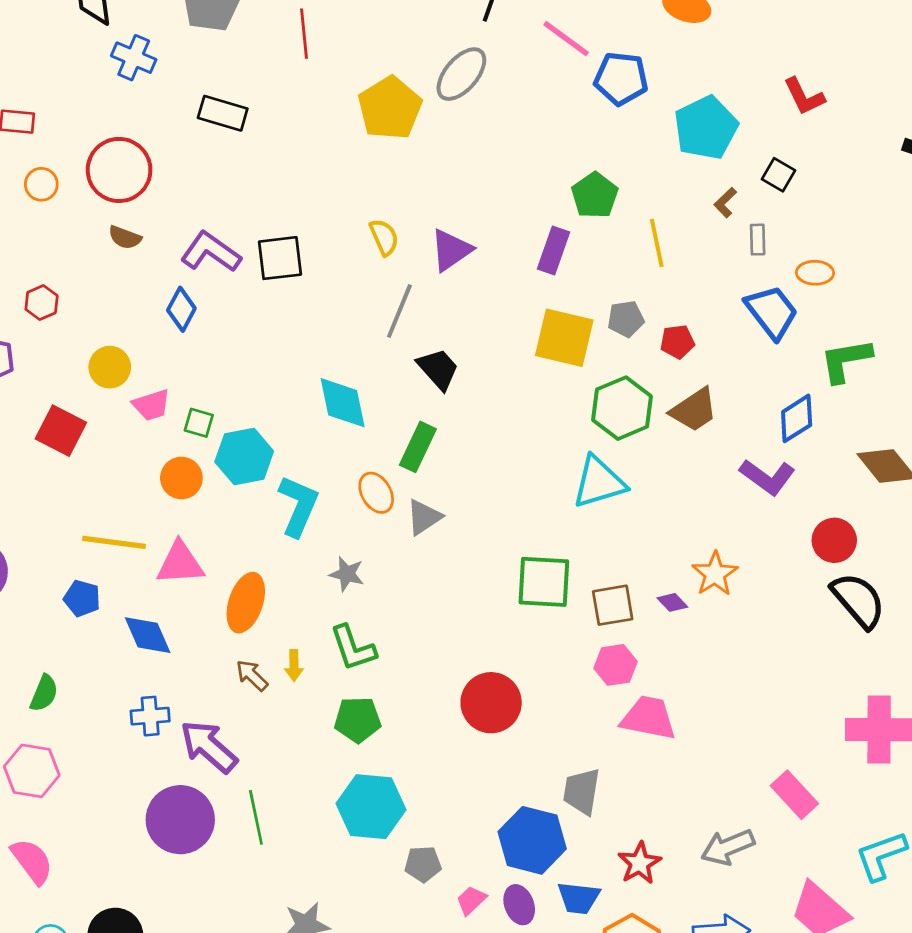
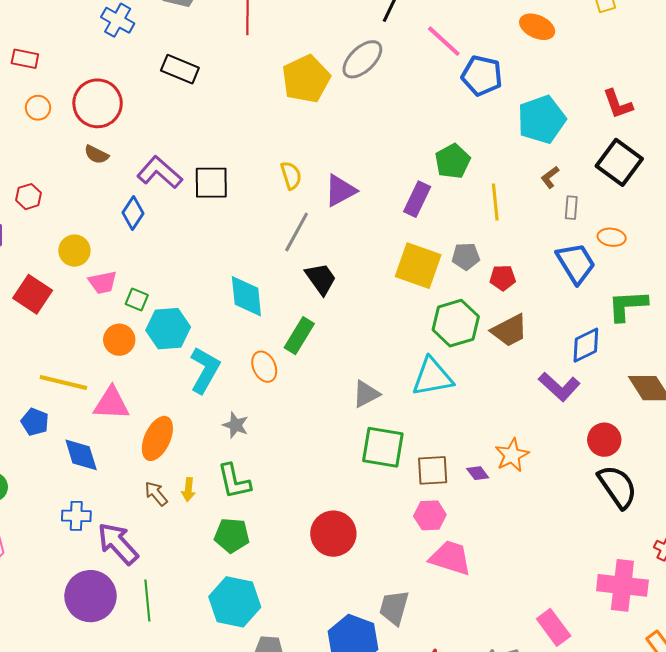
black square: (778, 175) -> (619, 162), moved, size x1.8
gray triangle: (424, 517) -> (366, 394), moved

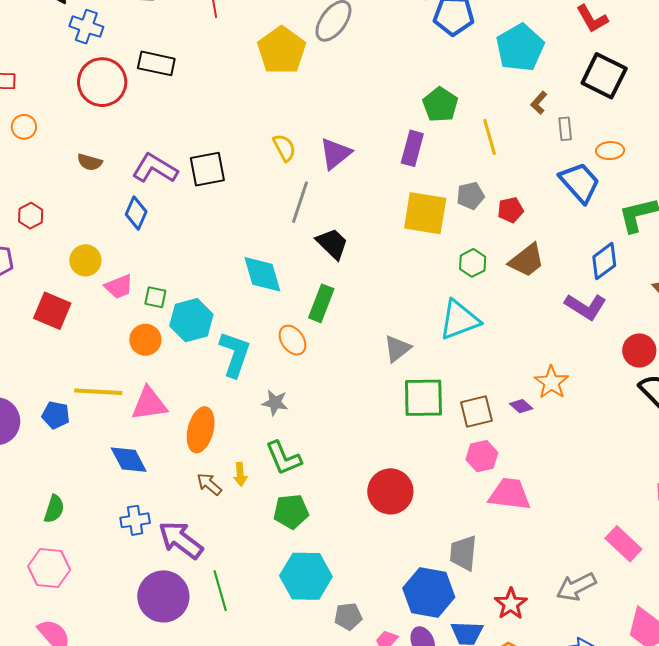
red circle: (98, 103) -> (102, 82), moved
green hexagon: (456, 323) -> (473, 263), size x0.6
blue pentagon: (35, 422) -> (56, 415), moved

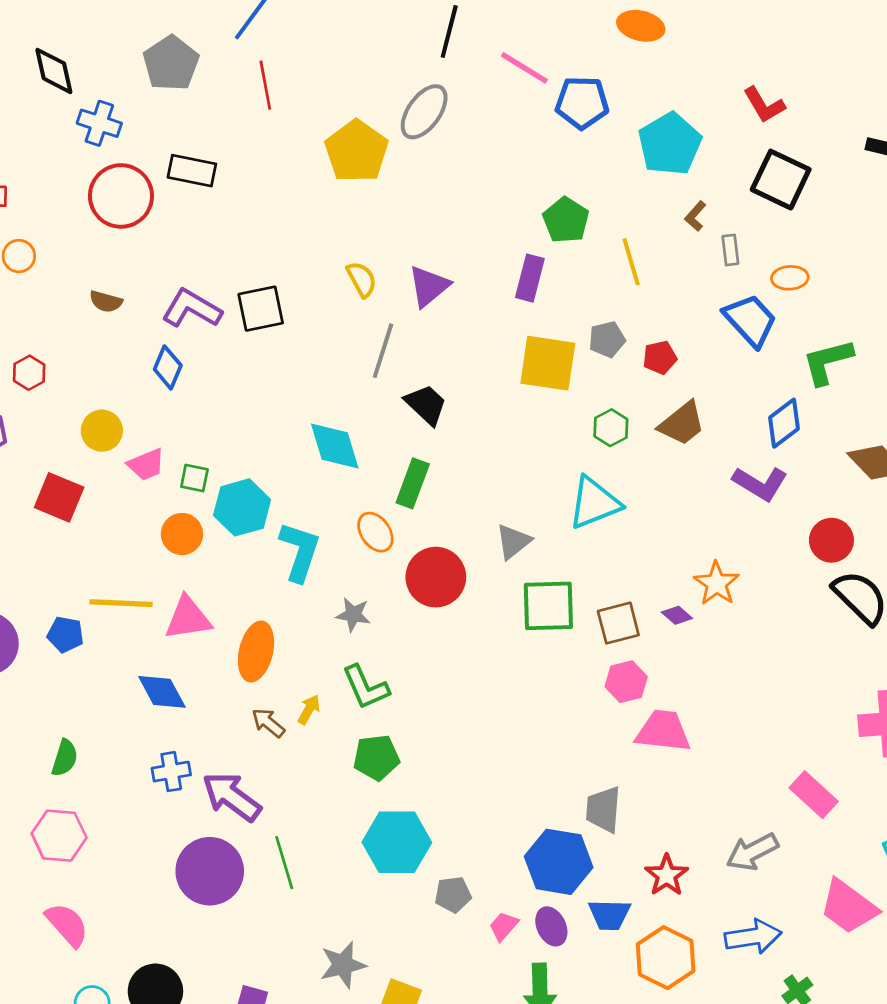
yellow arrow: (240, 474) -> (309, 709), turned -145
red circle: (390, 491) -> (436, 577), moved

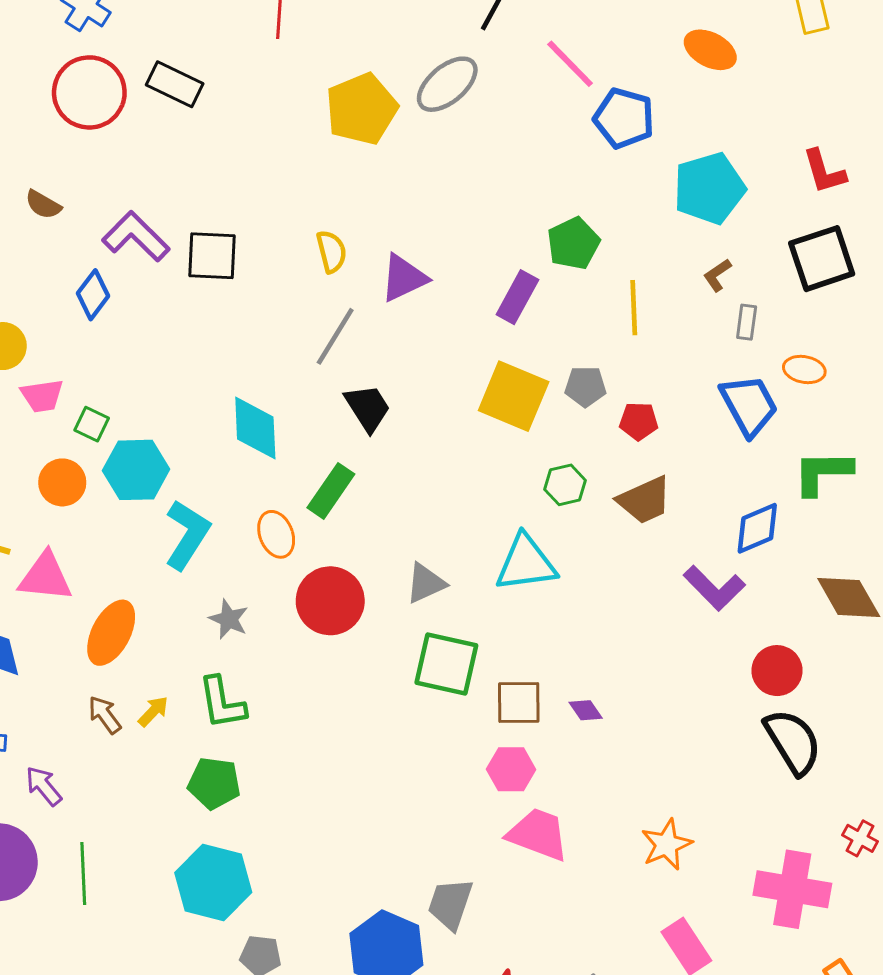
black square: (781, 180) -> (822, 259), turned 32
orange star: (717, 583) -> (666, 845), moved
purple arrow: (232, 797) -> (44, 786), size x0.6

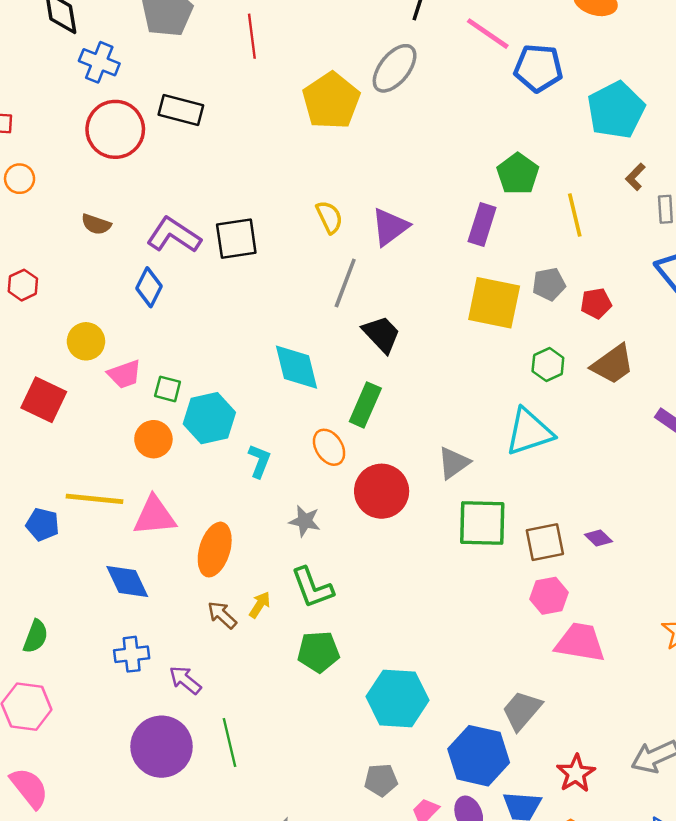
cyan L-shape: (187, 535) -> (259, 461), size x0.6
cyan hexagon: (213, 882) -> (398, 698), moved
gray trapezoid: (450, 904) -> (522, 710), turned 33

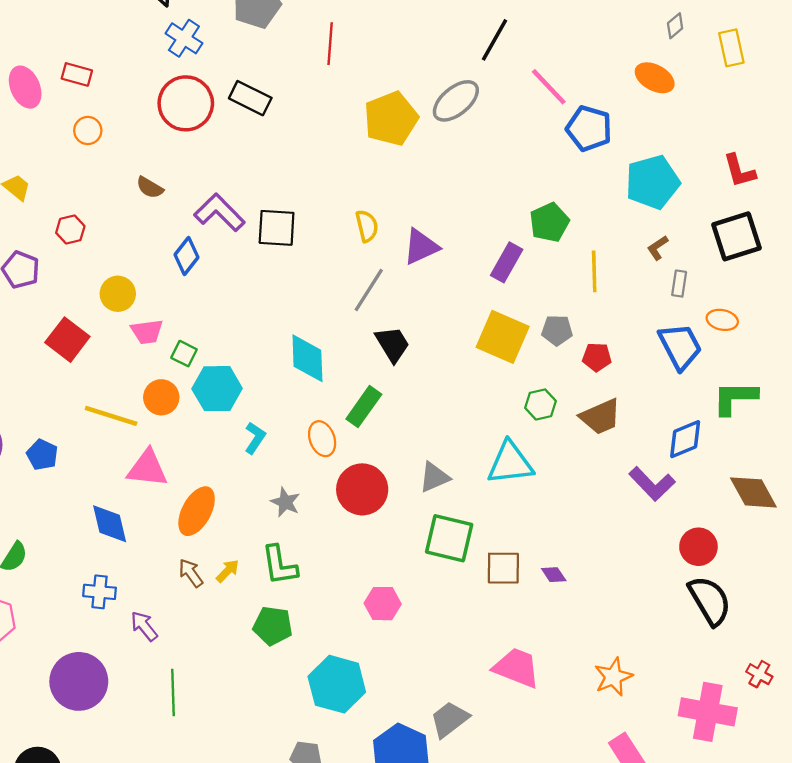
yellow line: (95, 499) -> (111, 416), moved
pink hexagon: (549, 596) -> (383, 604), moved
purple circle: (162, 747) -> (79, 681), moved

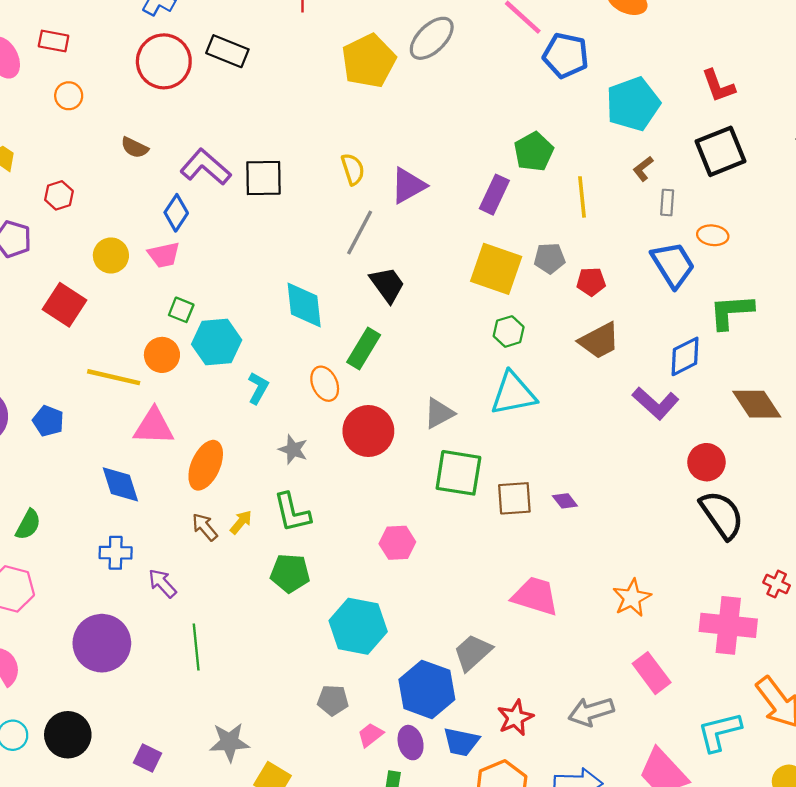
pink trapezoid: (147, 332) -> (164, 255), moved
green hexagon: (541, 404) -> (509, 331), moved

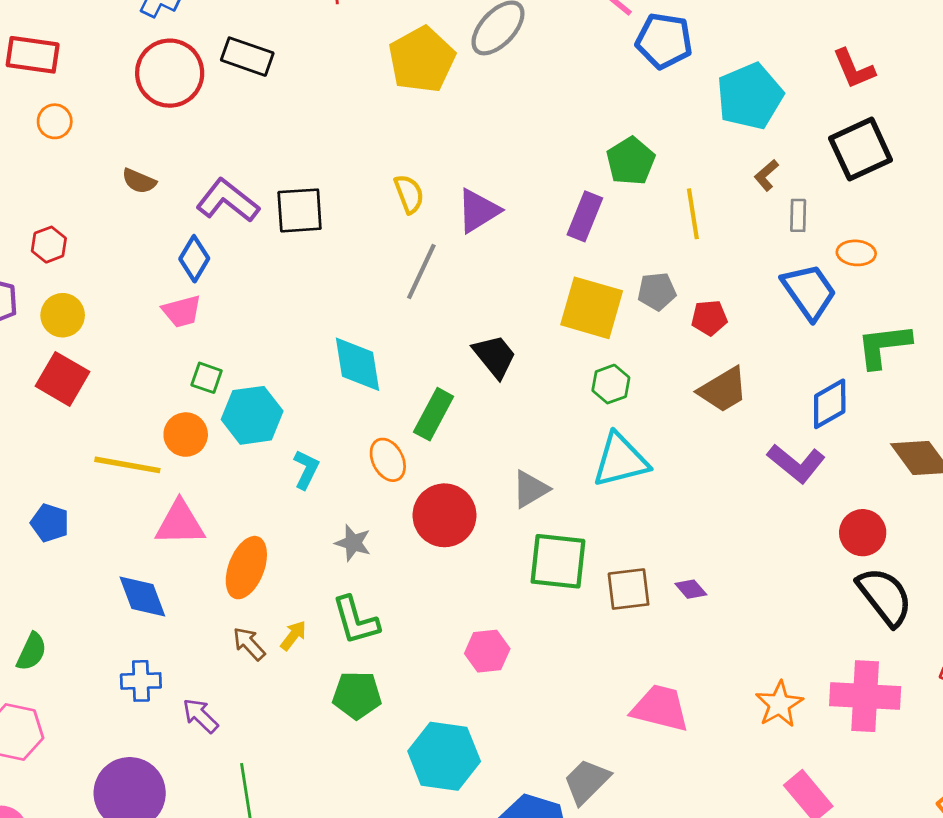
red rectangle: (54, 41) -> (33, 55), size x1.4
yellow circle: (111, 255) -> (63, 315), moved
black trapezoid: (387, 285) -> (495, 356), moved
pink cross: (728, 625) -> (865, 696), moved

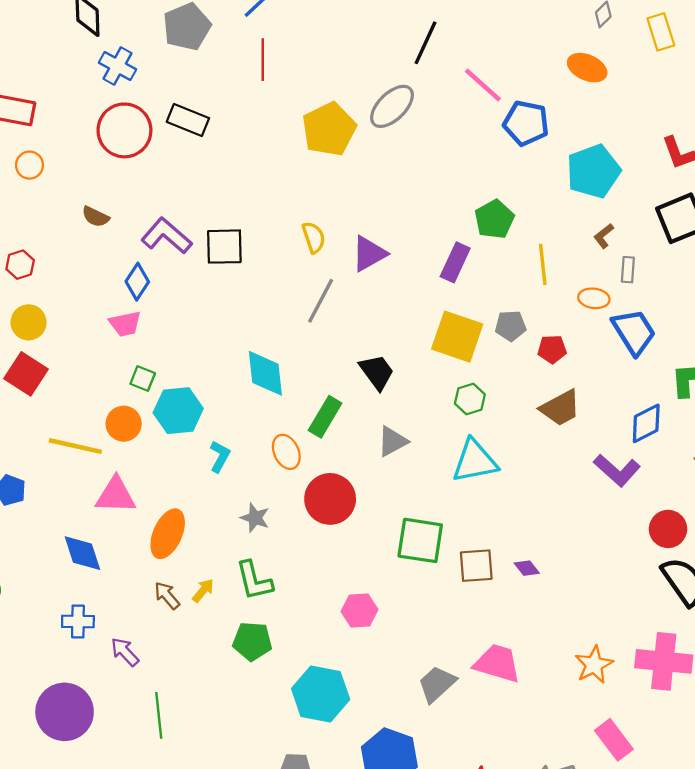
orange ellipse: (856, 253) -> (594, 298), moved
gray triangle: (530, 489) -> (392, 441), moved
gray trapezoid: (587, 781) -> (437, 684), moved

